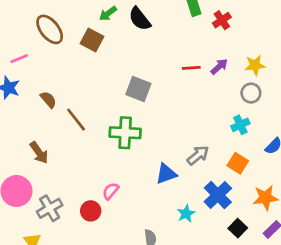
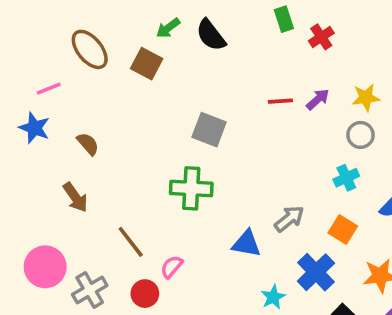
brown line: (76, 120) -> (131, 242), moved
brown arrow: (39, 153) -> (75, 197), moved
blue triangle: (166, 174) -> (246, 244), turned 30

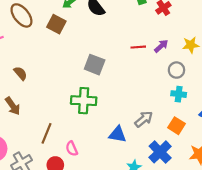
gray circle: (361, 135) -> (176, 70), moved
cyan cross: (346, 178) -> (179, 94), turned 32
brown line: (131, 242) -> (47, 133), turned 60
pink semicircle: (172, 267) -> (72, 149), turned -64

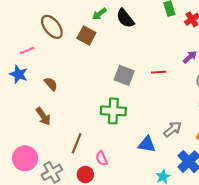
red line: (138, 47) -> (159, 72), moved

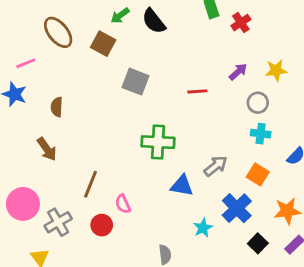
gray square: (124, 75) -> (135, 82), moved
brown semicircle: (51, 84) -> (57, 107), turned -136
green cross: (113, 111) -> (158, 142), moved

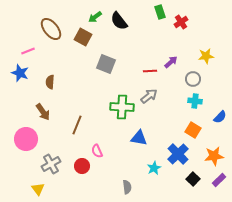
purple arrow: (238, 72) -> (171, 62), moved
gray arrow: (216, 166) -> (149, 96), moved
brown line: (90, 184) -> (77, 125), moved
pink circle: (23, 204) -> (26, 139), moved

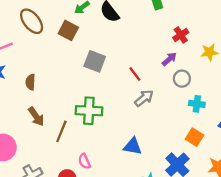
red cross: (181, 22) -> (181, 35), moved
red line: (150, 71) -> (135, 74), moved, turned 56
gray circle: (193, 79) -> (182, 79), moved
green cross: (122, 107) -> (89, 111), moved
brown arrow: (43, 112) -> (36, 116), moved

